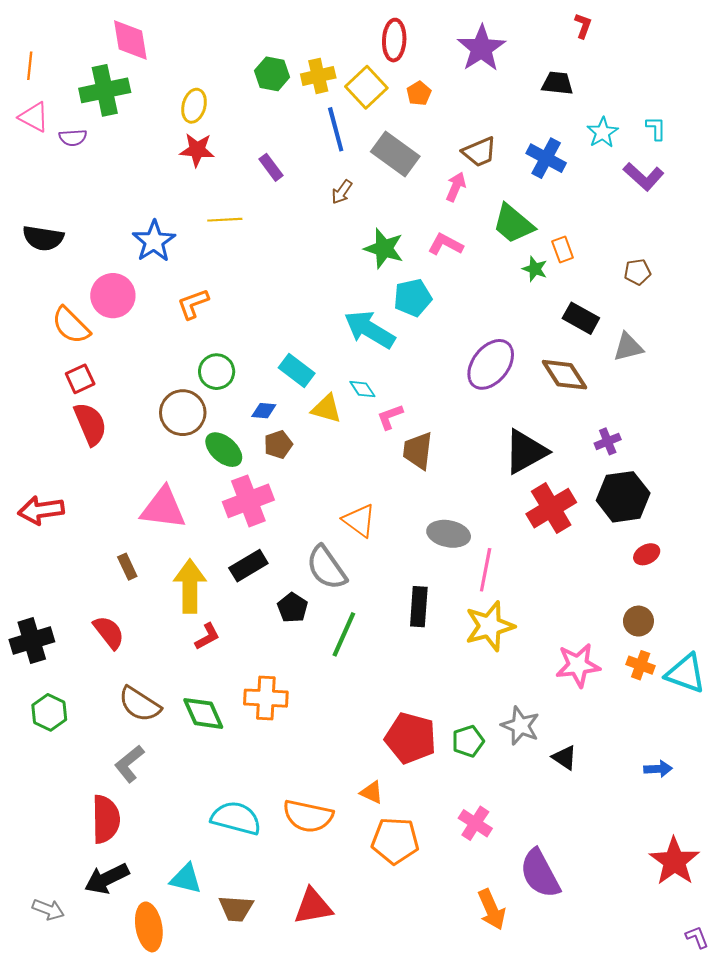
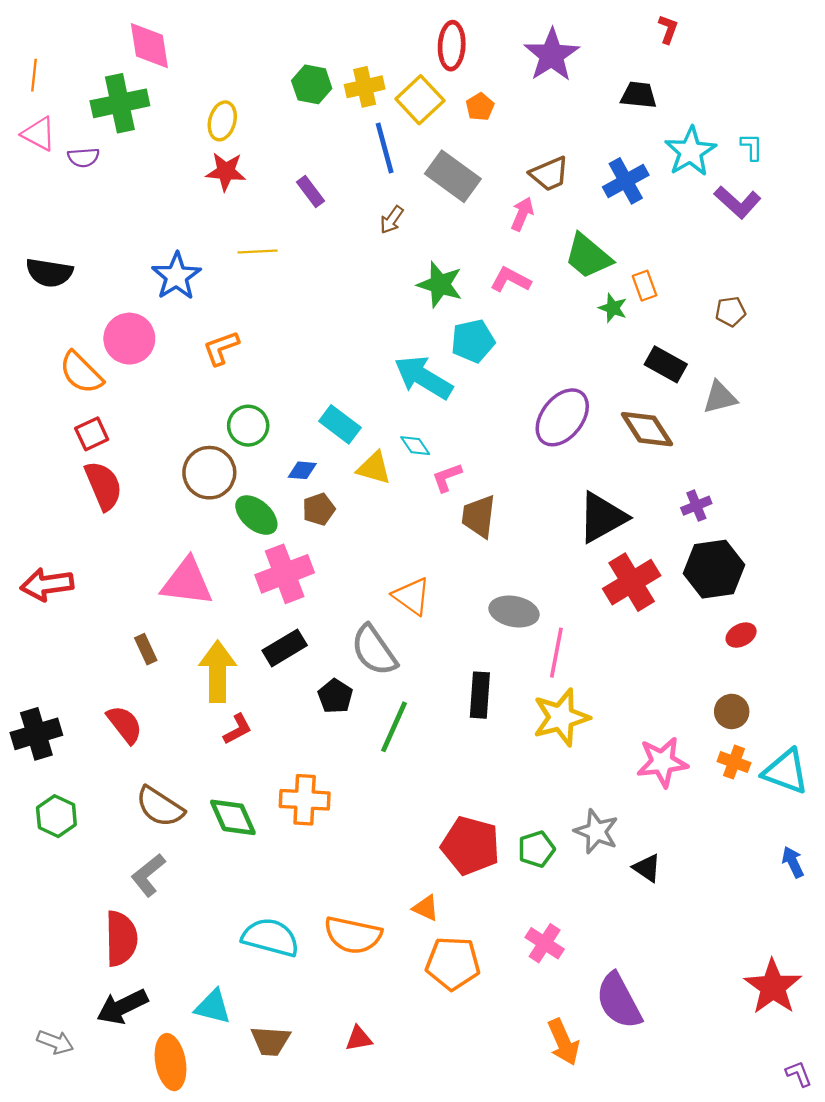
cyan star: (603, 132) -> (690, 152), size x1.4
blue cross: (546, 158) -> (626, 181), turned 33
blue arrow: (658, 769) -> (793, 862), moved, turned -112
red triangle: (313, 906) -> (359, 1039), size x0.6

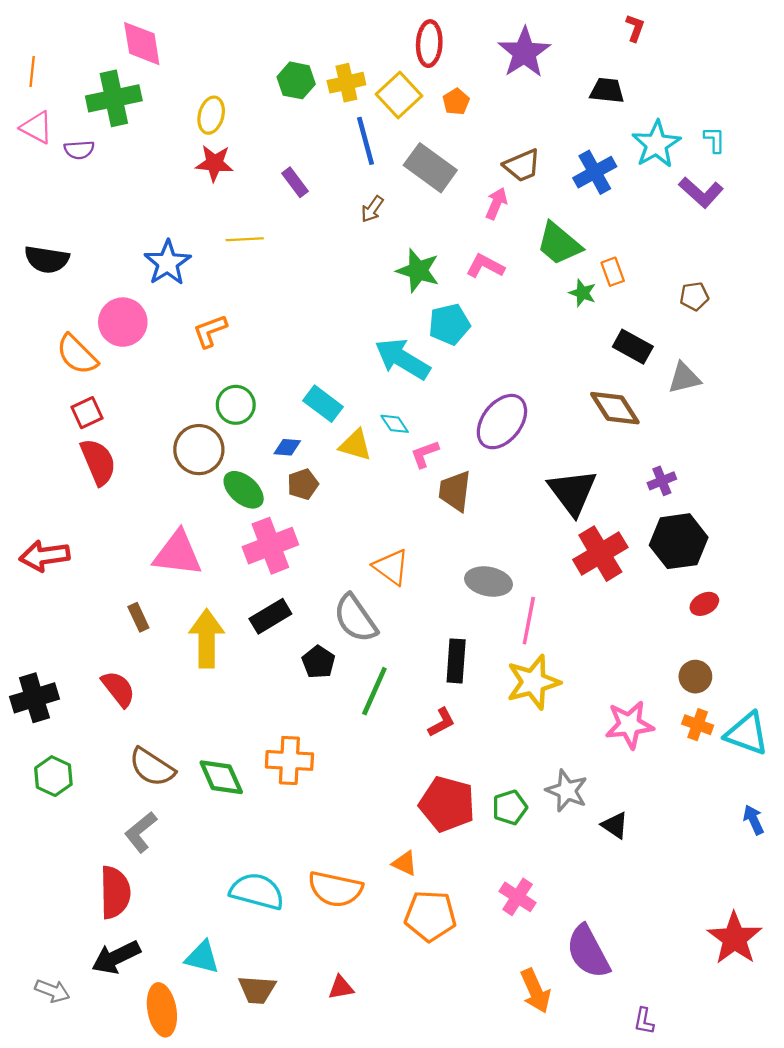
purple ellipse: (562, 417) -> (502, 422), moved
black triangle: (602, 517) -> (572, 492), turned -38
red L-shape: (238, 729) -> (442, 722), moved
purple L-shape: (799, 1074) -> (644, 1021), moved, turned -148

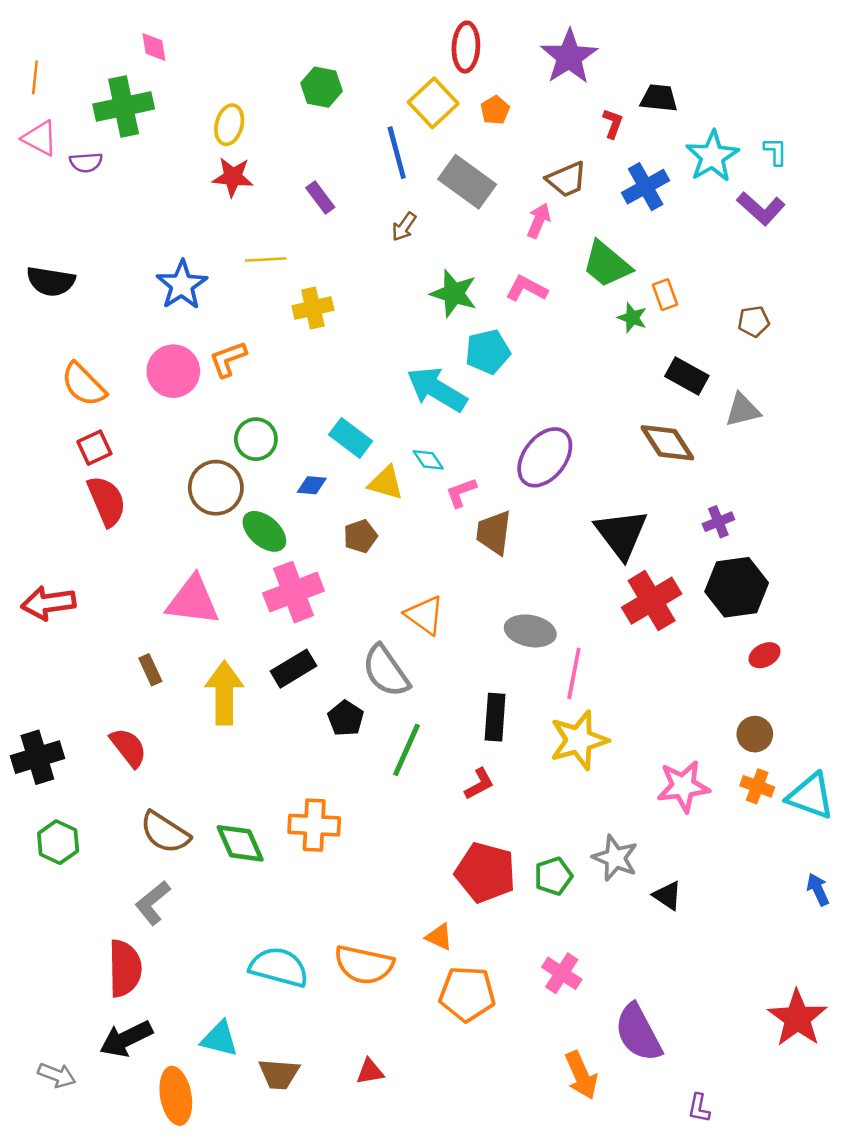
red L-shape: (635, 28) -> (613, 124), moved
pink diamond: (142, 44) -> (154, 47), size x0.6
yellow cross: (346, 83) -> (313, 308), moved
pink circle: (123, 322) -> (173, 371), moved
brown pentagon: (303, 484) -> (360, 536), moved

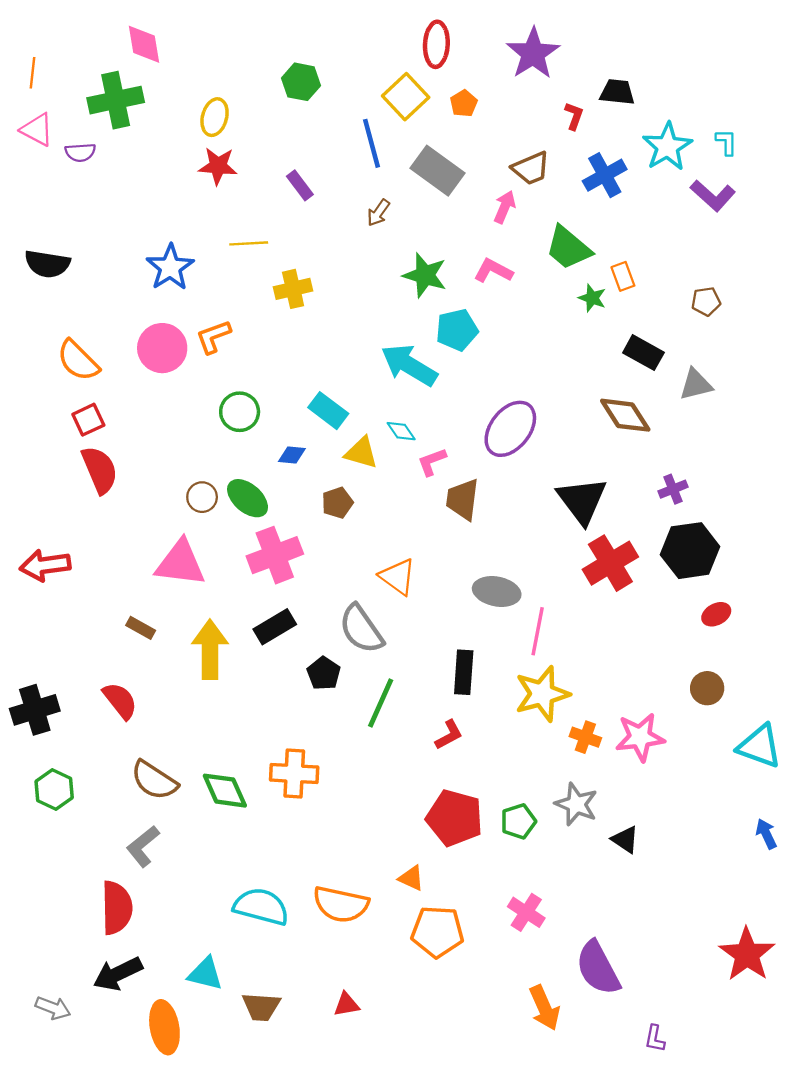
pink diamond: (154, 47) -> (144, 44), size x1.4
brown circle: (216, 488) -> (202, 497), moved, size x0.6
brown rectangle: (150, 670) -> (141, 628), turned -36
orange cross: (757, 786) -> (585, 737), moved

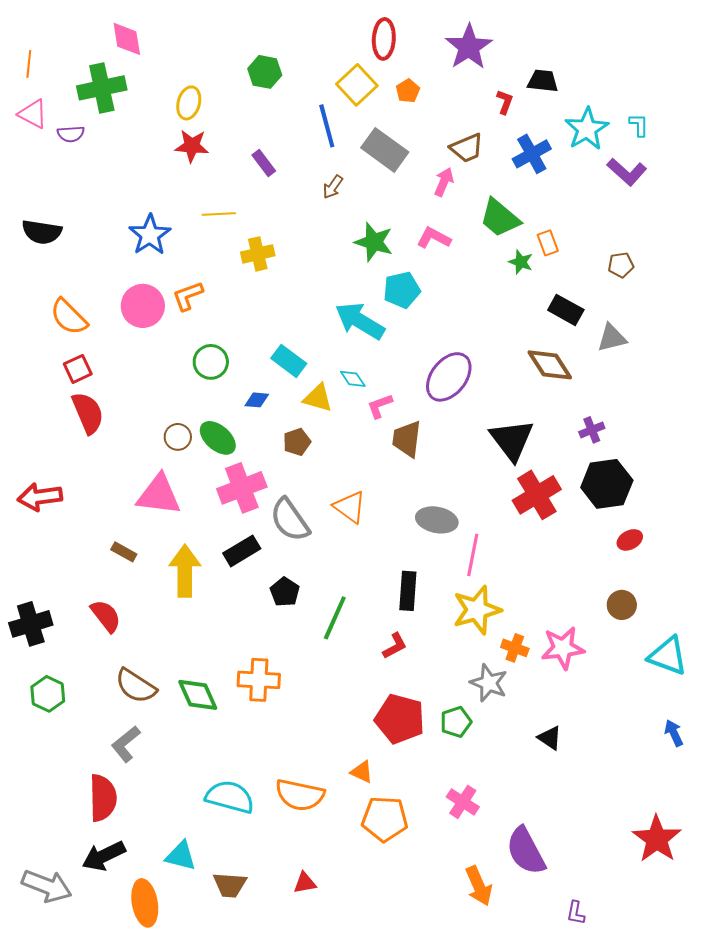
gray semicircle: (361, 629) -> (290, 520), moved
gray star: (576, 804) -> (489, 683), moved
gray arrow: (53, 1008) -> (47, 886), size x1.6

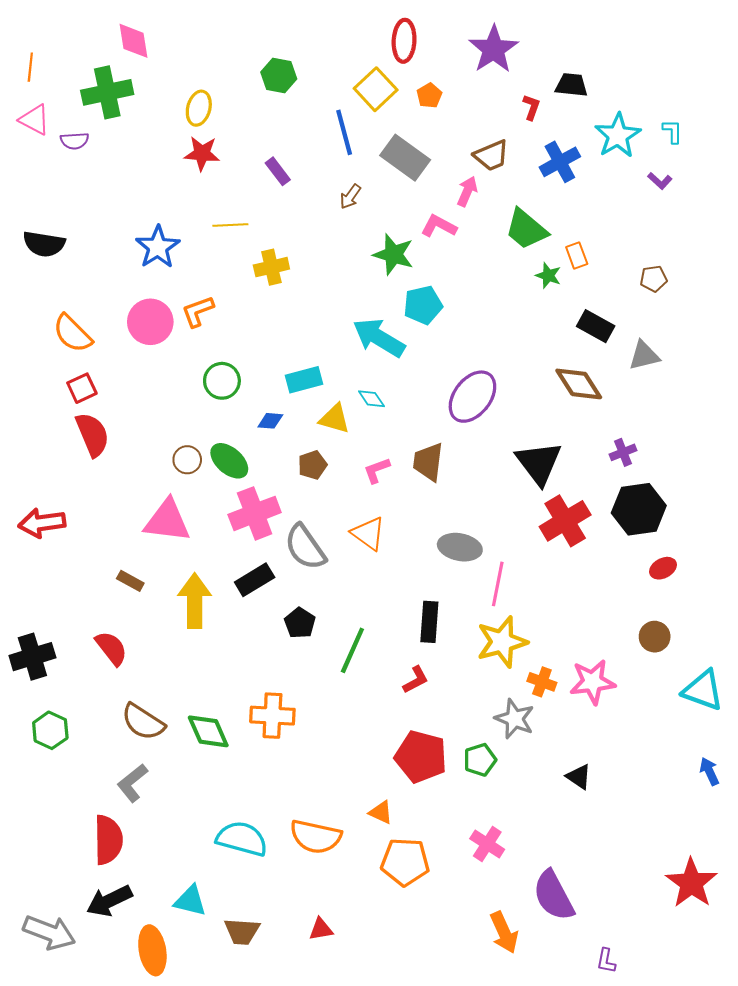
purple L-shape: (627, 172) -> (660, 181), size x0.6
pink L-shape: (434, 238) -> (439, 226), moved
cyan rectangle: (289, 361) -> (304, 380), turned -52
pink L-shape: (380, 406) -> (377, 470), moved

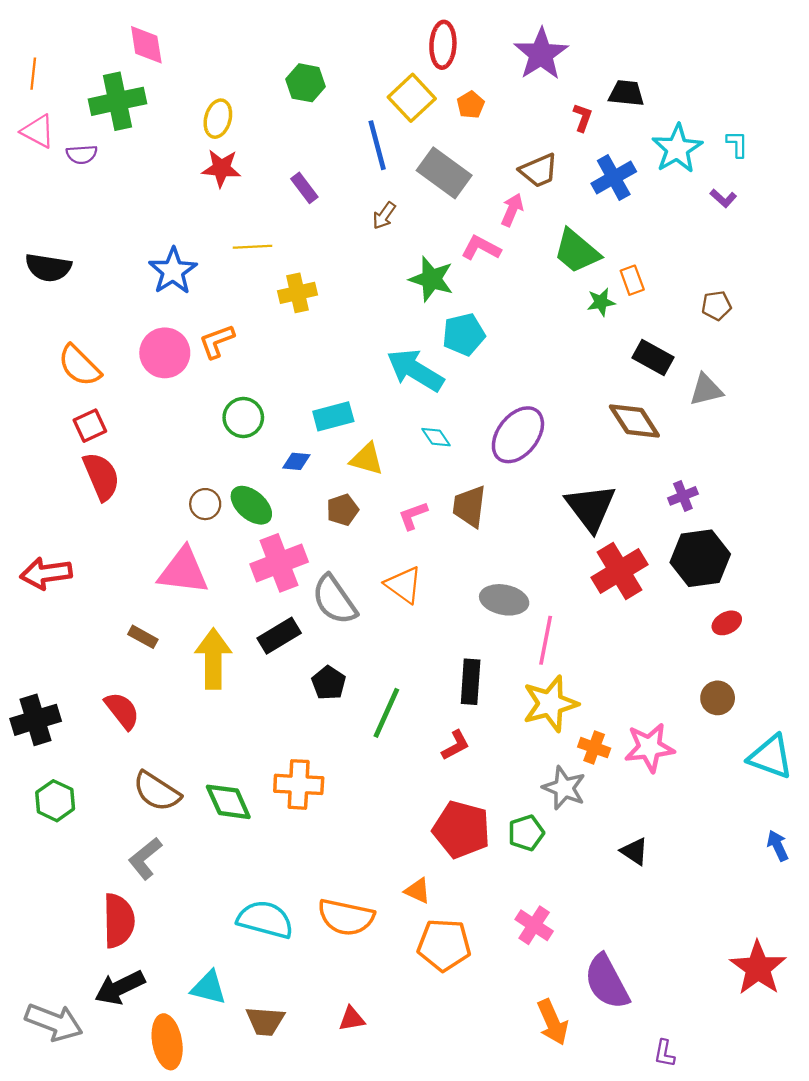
green star: (548, 276) -> (601, 302), turned -30
cyan diamond: (371, 399) -> (436, 437), moved

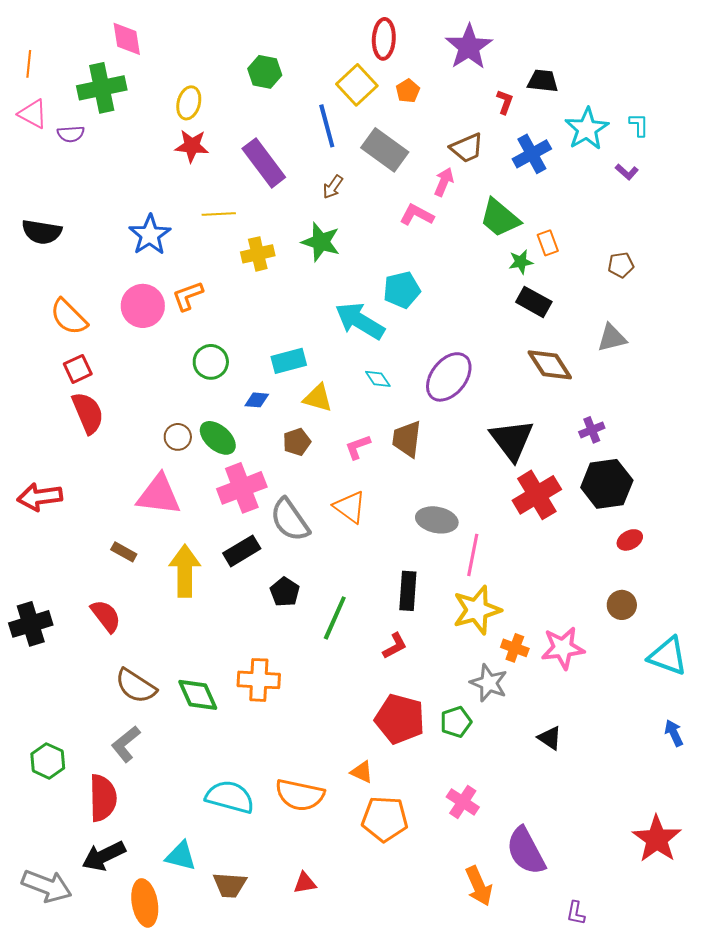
purple rectangle: (304, 188) -> (264, 163), size x1.8
green star: (431, 279) -> (321, 242), moved
black rectangle: (653, 357) -> (534, 302), moved
green hexagon: (55, 801) -> (48, 761), moved

